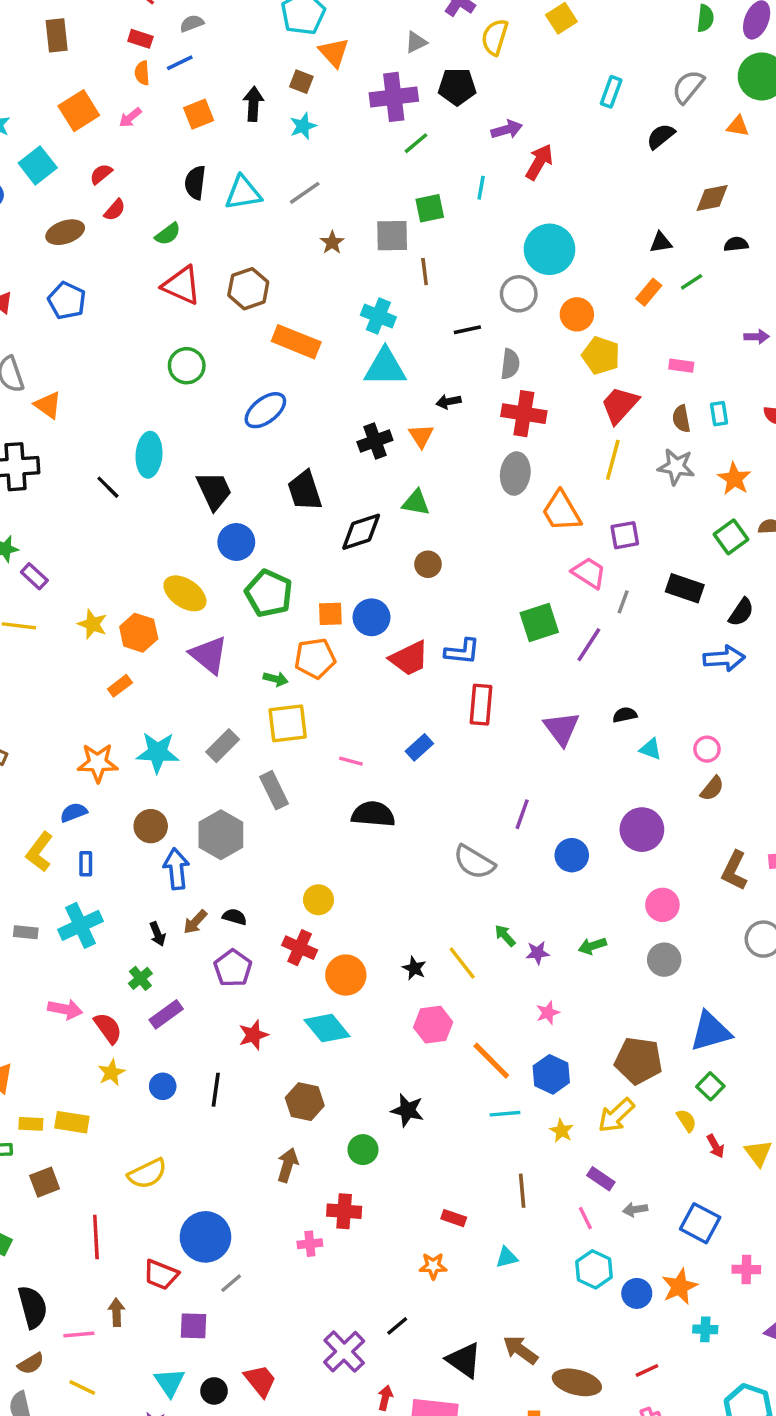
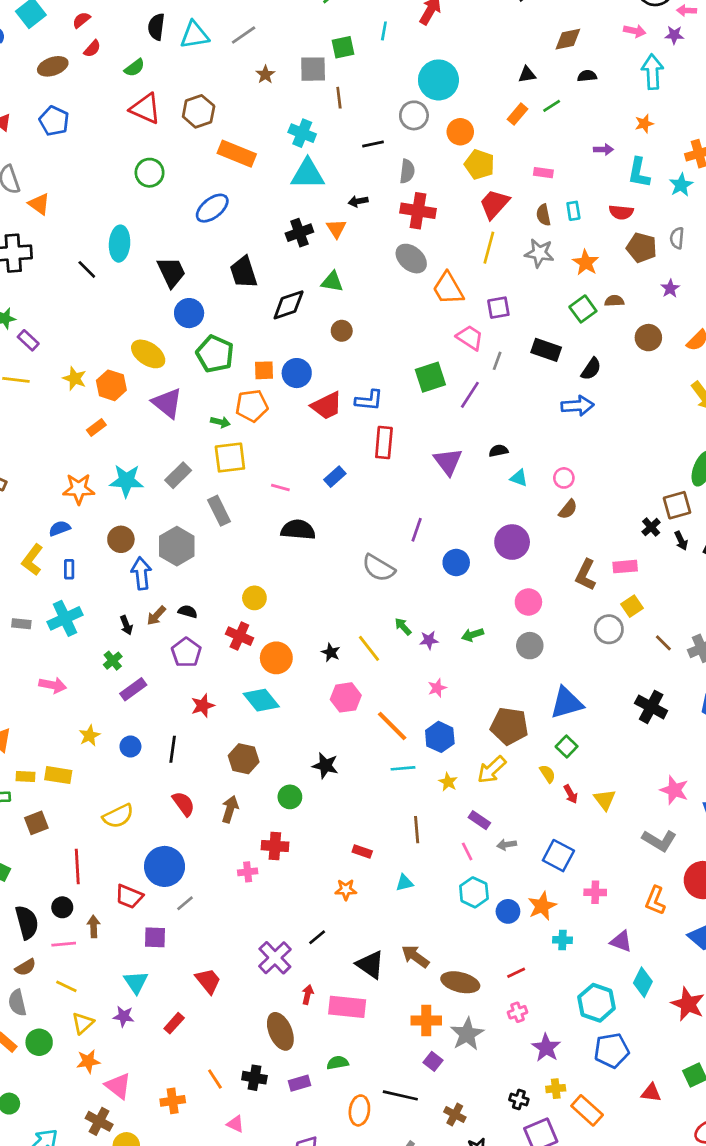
gray ellipse: (515, 474) -> (411, 259), turned -56
red semicircle: (108, 1028) -> (184, 804), moved
black circle: (214, 1391) -> (62, 907), moved

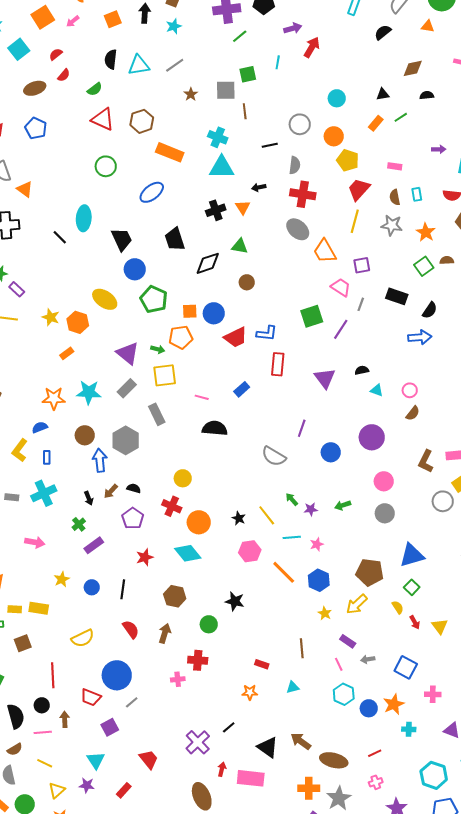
cyan circle: (438, 80) -> (337, 98), moved, size x0.6
purple triangle: (167, 403) -> (128, 353), moved
cyan line: (403, 768) -> (292, 537), moved
purple square: (155, 937) -> (110, 727), turned -30

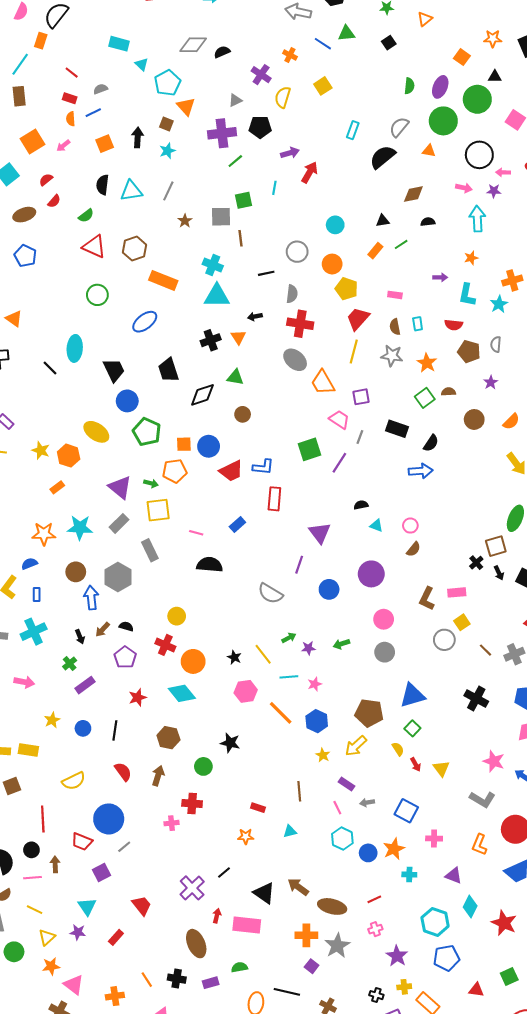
black semicircle: (383, 32) -> (383, 157), size x1.5
gray line: (175, 65) -> (168, 191), turned -30
purple triangle: (325, 378) -> (320, 533), moved
green arrow: (292, 499) -> (289, 638), turned 104

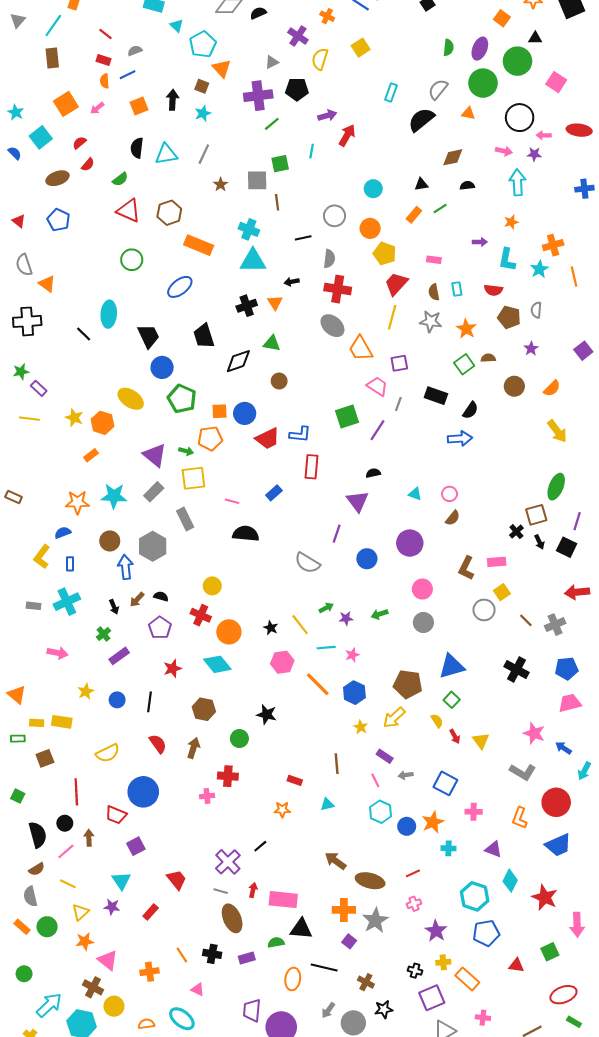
black semicircle: (361, 505) -> (373, 473), moved
gray line: (124, 847) -> (221, 891), moved, turned 56
pink line: (33, 878) -> (66, 851), turned -36
black triangle: (264, 893) -> (301, 929), moved, turned -30

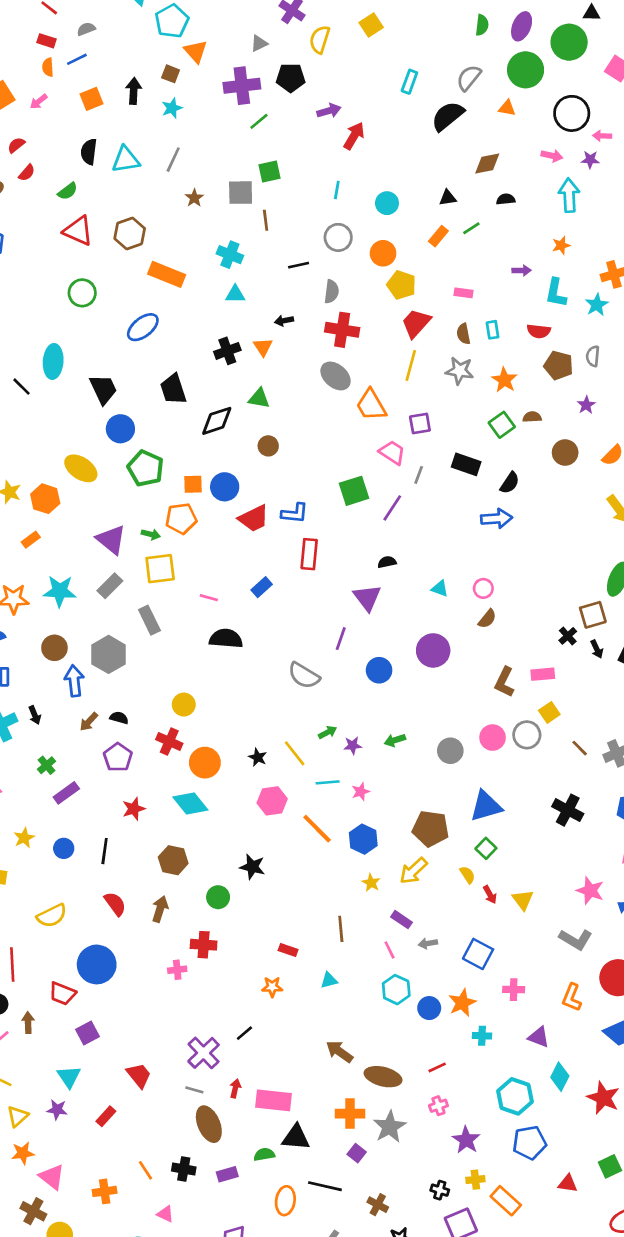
cyan line: (312, 151) -> (337, 190), moved
cyan triangle: (253, 261) -> (235, 294), size x0.6
pink circle: (422, 589) -> (493, 738), moved
black arrow: (114, 607) -> (35, 715), moved

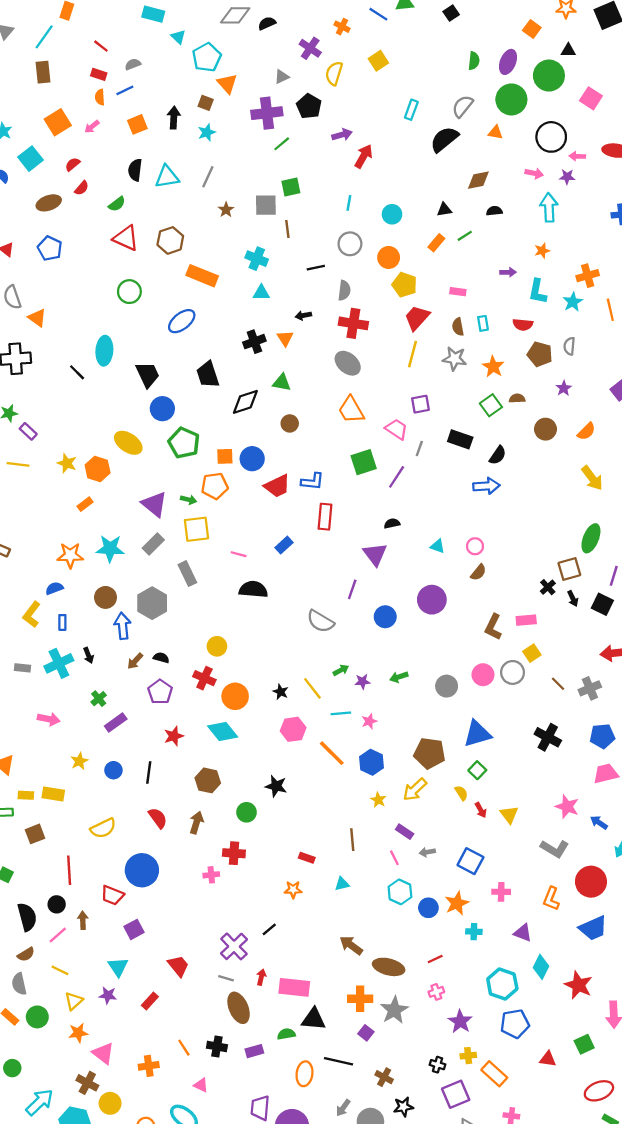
black pentagon: (291, 78) -> (309, 106), turned 30
orange trapezoid: (371, 405) -> (351, 410), moved

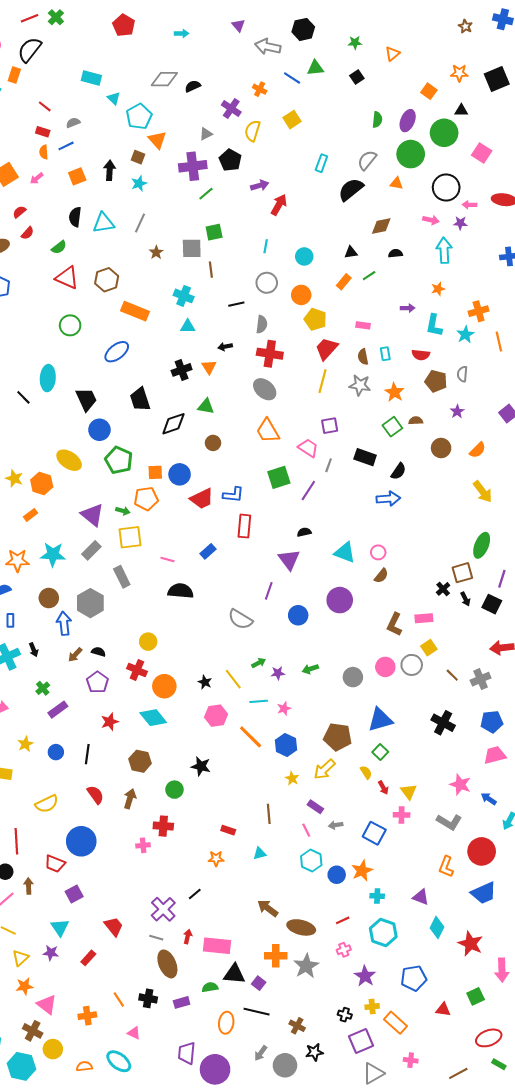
cyan triangle: (437, 546) -> (345, 552), size x1.6
pink cross: (501, 892) -> (402, 815), moved
cyan hexagon: (502, 984) -> (383, 933), moved
purple square: (366, 1033) -> (259, 983), moved

